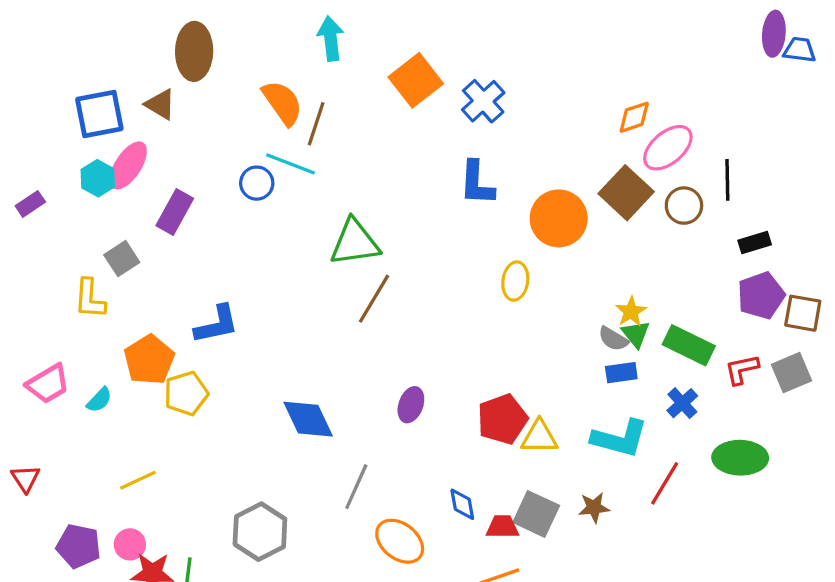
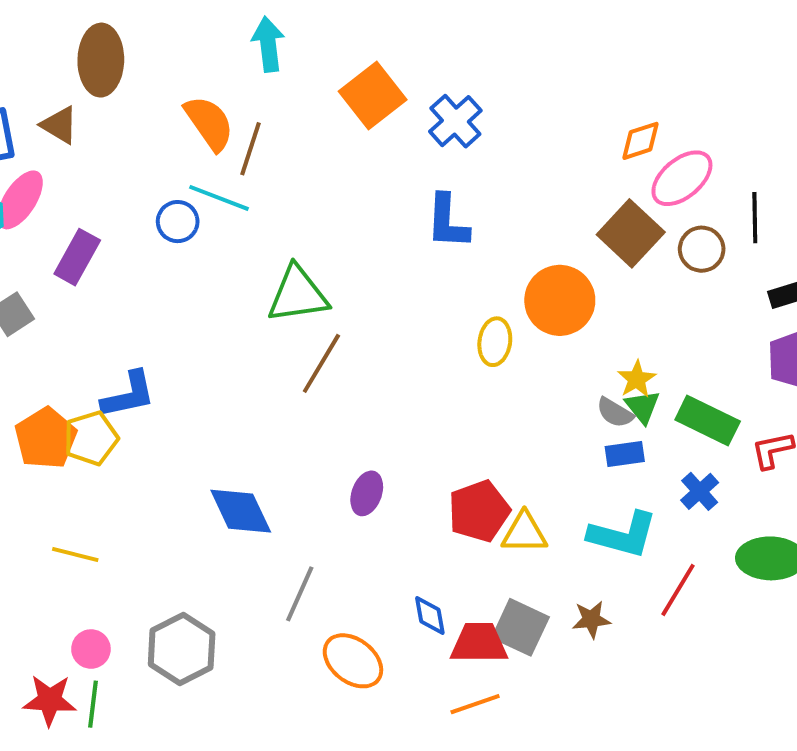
orange circle: (559, 218) -> (560, 300), moved
yellow pentagon: (186, 393) -> (91, 438), moved
yellow line: (138, 480) -> (75, 554), moved, turned 39
red trapezoid: (502, 527) -> (479, 643), size x1.4
pink circle: (130, 544) -> (91, 649), moved

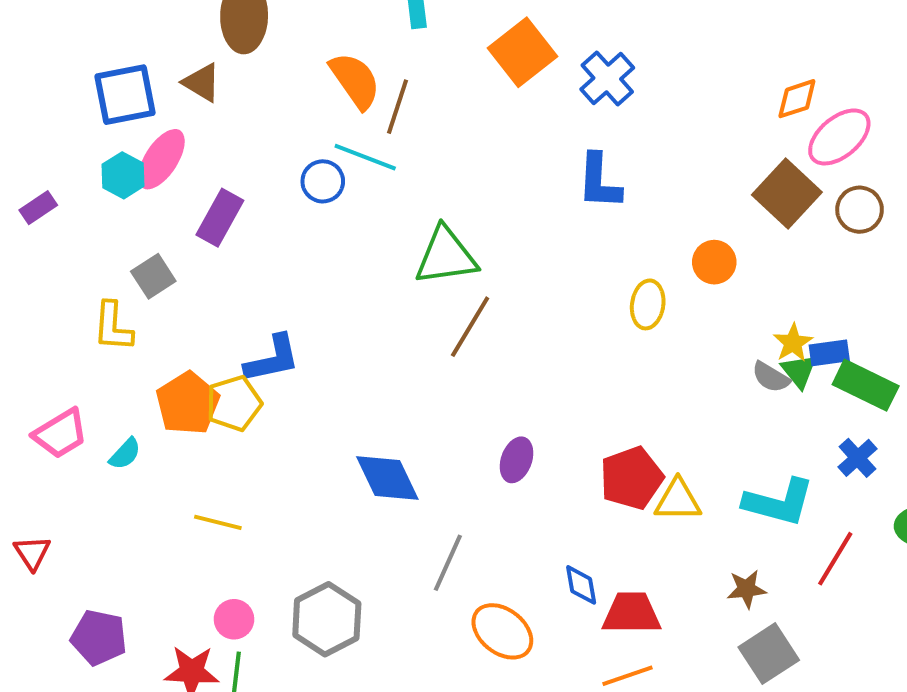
orange circle: (560, 300) -> (714, 262), size x0.6
blue rectangle: (625, 454) -> (829, 353), moved
gray square: (520, 627) -> (769, 654), moved, turned 32

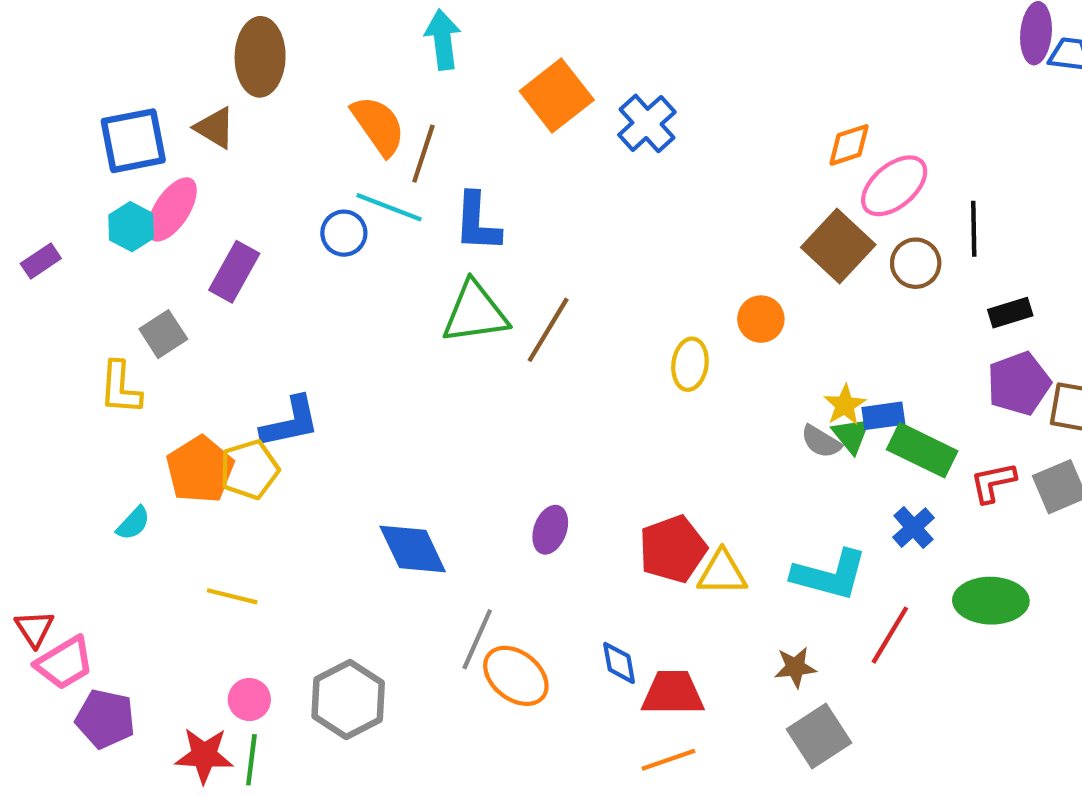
blue L-shape: (599, 181) -> (477, 222), moved
brown line: (470, 327) -> (548, 330), moved
pink trapezoid: (60, 434) -> (64, 663), moved
orange ellipse: (502, 631) -> (516, 676), moved

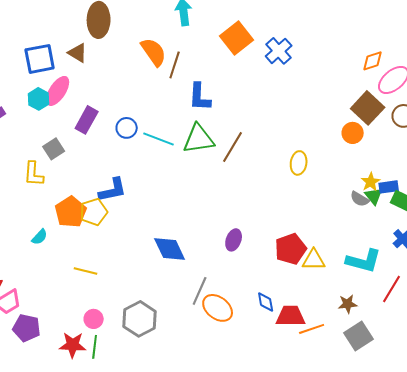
cyan line: (389, 207) -> (159, 139), moved
blue circle: (344, 233) -> (127, 128), moved
orange circle: (761, 319) -> (353, 133), moved
orange line: (668, 760) -> (312, 329), moved

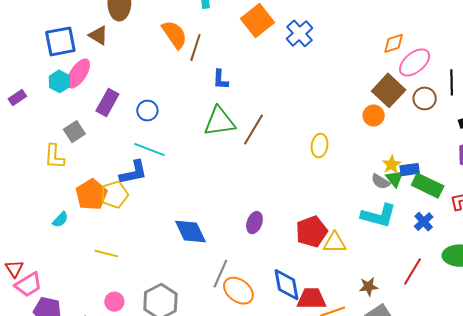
blue L-shape: (200, 97) -> (220, 79), size x0.7
cyan line: (159, 139) -> (149, 150), moved
cyan L-shape: (364, 261) -> (379, 216), moved
blue diamond: (266, 302) -> (287, 285), size x1.6

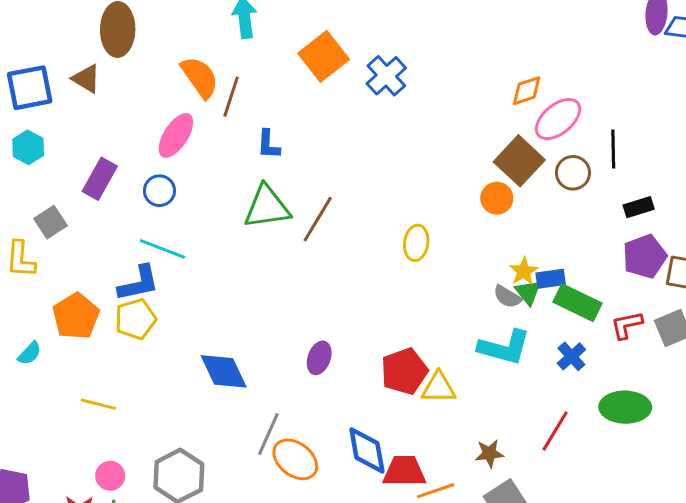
pink ellipse: (78, 73) -> (176, 135), moved
yellow pentagon: (114, 195) -> (136, 319), moved

